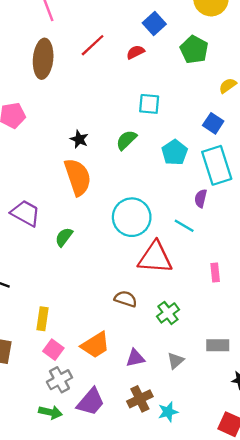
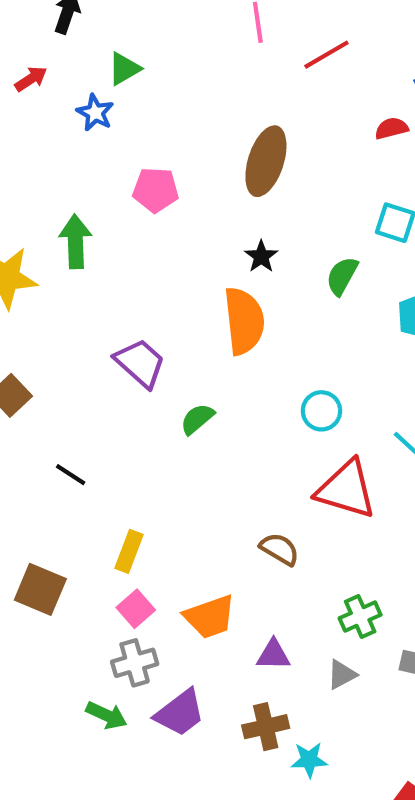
red line: (93, 45) -> (326, 55), moved
brown ellipse: (43, 59) -> (266, 161), moved
green semicircle: (126, 140) -> (342, 276), turned -30
cyan circle: (132, 217) -> (321, 411), size x0.6
green cross: (168, 313) -> (360, 616), moved

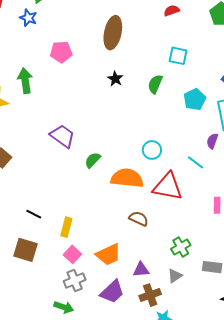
orange semicircle: (244, 321) -> (127, 178), moved, turned -72
black line: (71, 475) -> (34, 214), moved
purple trapezoid: (180, 713) -> (112, 292), moved
brown cross: (266, 727) -> (150, 295), moved

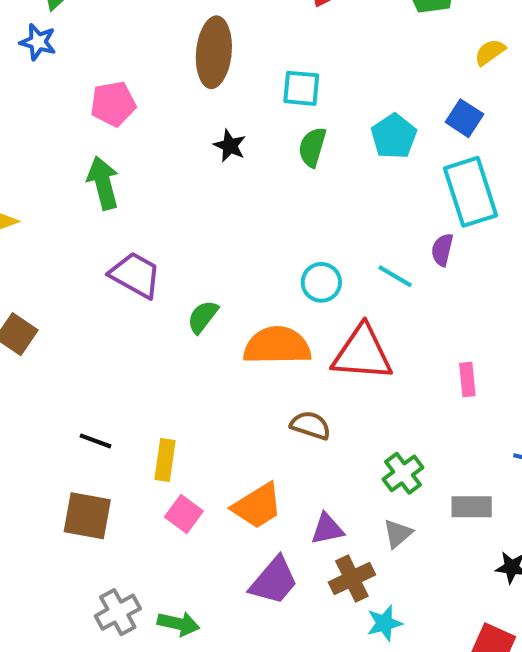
cyan square: (178, 56) -> (301, 88), moved
green arrow: (25, 81) -> (103, 183), moved
cyan pentagon: (195, 99) -> (394, 136), moved
cyan line: (196, 162) -> (395, 276), moved
gray cross: (75, 280) -> (118, 612), moved

